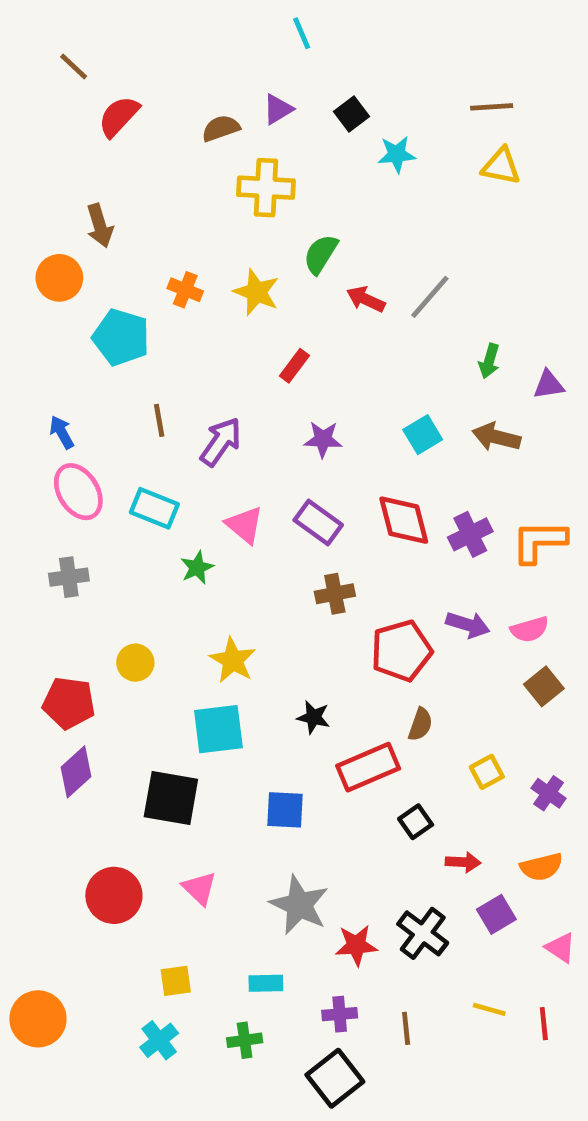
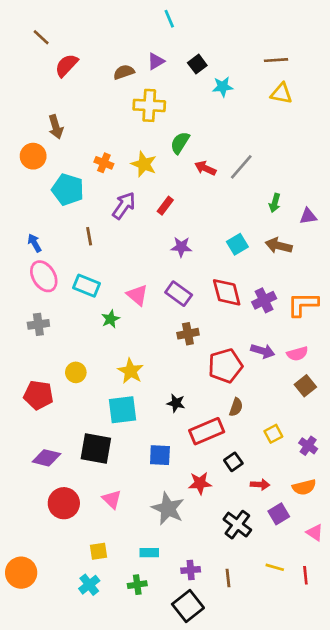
purple arrow: (221, 442) -> (124, 206), moved
purple diamond: (76, 772) -> (46, 458), moved, turned 56
red star: (356, 945) -> (200, 483), moved

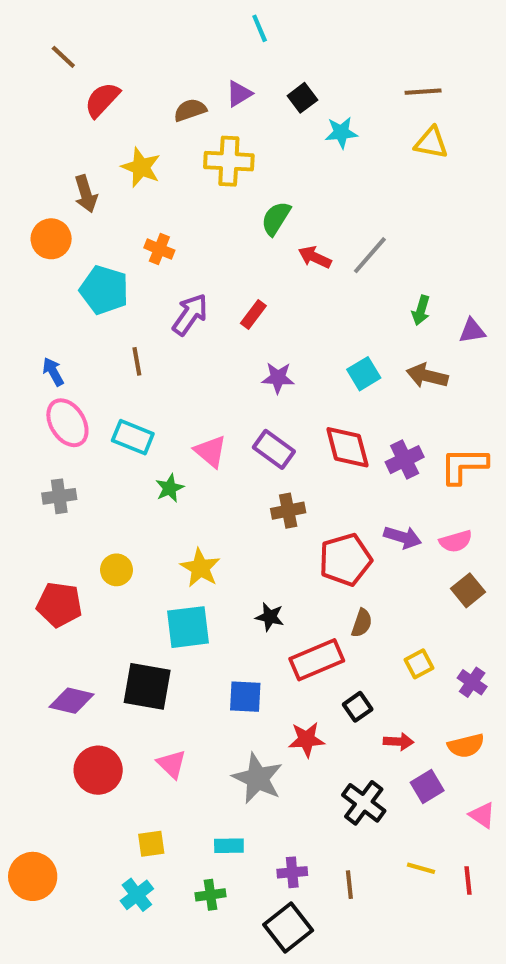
yellow star: (144, 164) -> (141, 167), moved

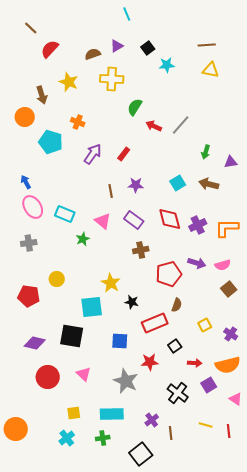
brown line: (137, 361) -> (111, 191), moved
yellow star: (200, 568) -> (111, 283), moved
orange semicircle: (466, 746) -> (228, 365), size x1.4
cyan rectangle: (229, 846) -> (112, 414), size x1.6
purple cross: (292, 872) -> (152, 420), moved, turned -32

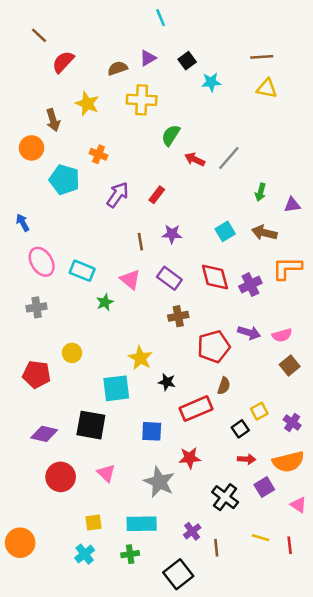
blue arrow: (26, 182) -> (23, 223), moved
orange L-shape: (227, 228) -> (287, 268), moved
black square: (175, 346) -> (240, 429), moved

